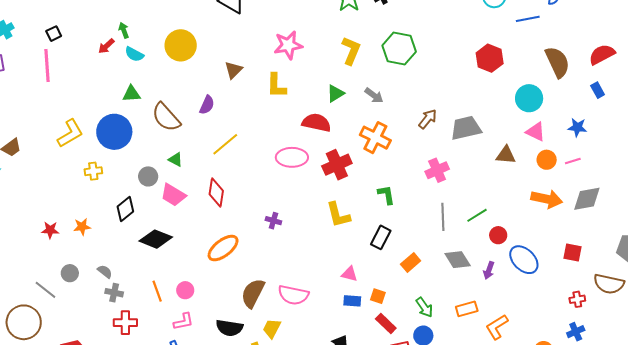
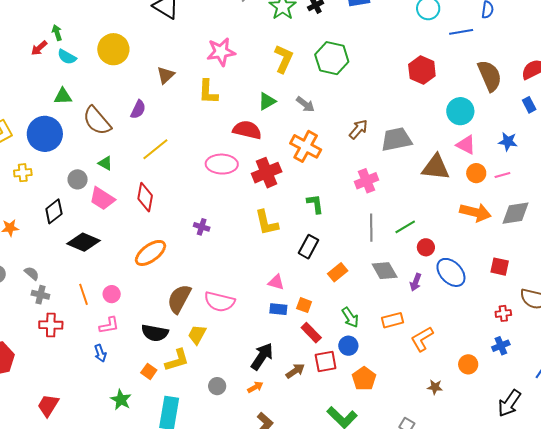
brown triangle: (506, 155) -> (436, 167), size x1.4

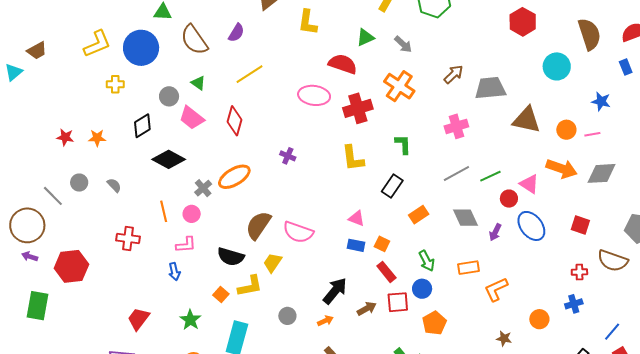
pink triangle: (466, 145) -> (529, 184), moved
gray line: (371, 228) -> (456, 173), turned 56
gray cross: (40, 295) -> (203, 188), moved, turned 30
red trapezoid: (48, 405) -> (138, 319), moved

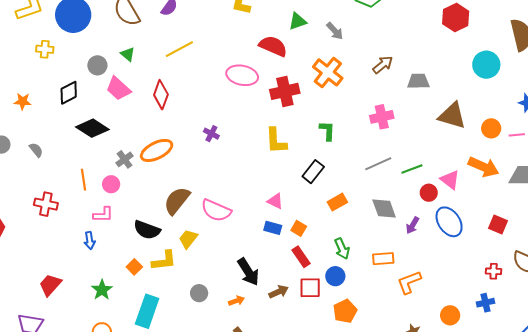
gray trapezoid: (490, 88) -> (418, 81), size x0.7
black arrow: (335, 291) -> (248, 272), turned 104

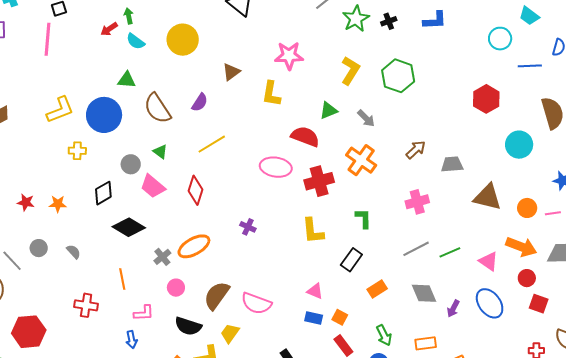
pink circle: (111, 184) -> (176, 288), moved
red circle: (429, 193) -> (527, 278), moved

